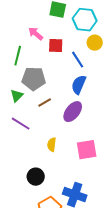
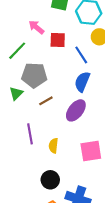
green line: (18, 56) -> (17, 51), turned 30
purple line: (21, 124) -> (30, 134), moved, turned 48
black circle: (36, 177) -> (50, 180), moved

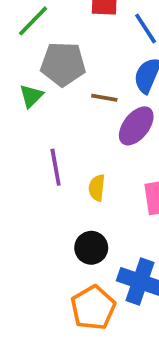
brown line: (46, 101) -> (104, 98), moved, turned 40

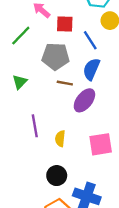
gray pentagon: (63, 64) -> (56, 56), moved

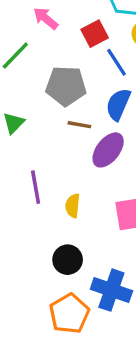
red square: (65, 24) -> (95, 34), moved, turned -30

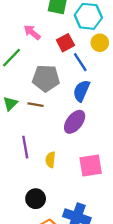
brown line: (79, 125) -> (36, 105), moved
black circle: (68, 260) -> (36, 199), moved

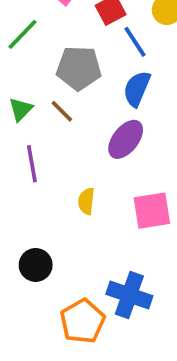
brown line: (36, 105) -> (62, 111), turned 35
purple line: (25, 147) -> (32, 164), moved
black circle: (36, 199) -> (36, 265), moved

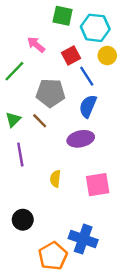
purple ellipse: (126, 139) -> (81, 139), turned 40

